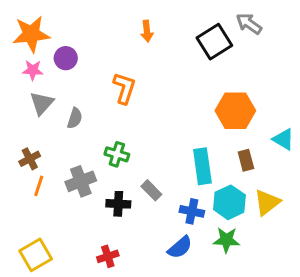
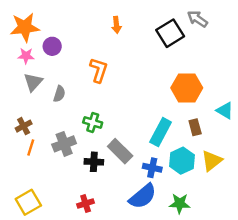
cyan rectangle: (202, 166) -> (161, 132), turned 36
gray rectangle: (151, 190) -> (120, 151), size x1.5
green star: (226, 240) -> (180, 203), moved
blue semicircle: (180, 247) -> (143, 196), size x1.4

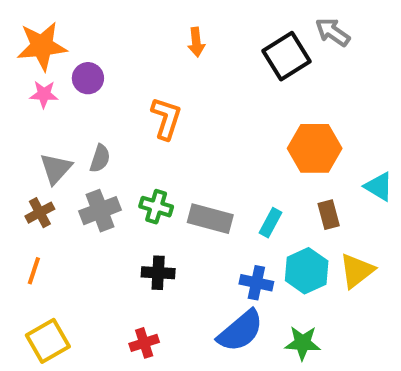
gray triangle: (33, 82) -> (56, 168), moved
cyan rectangle: (161, 132) -> (270, 223), size x0.6
gray cross: (64, 144) -> (100, 211), moved
orange line: (31, 148) -> (34, 271), moved
gray rectangle: (120, 151) -> (210, 219), moved, turned -30

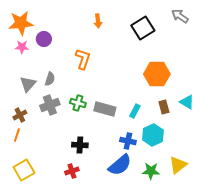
gray arrow: (333, 32) -> (180, 16), moved
cyan triangle: (379, 187) -> (187, 102), moved
brown cross: (40, 213) -> (20, 115), moved
yellow triangle: (357, 271) -> (178, 165), moved
black cross: (158, 273) -> (80, 145), moved

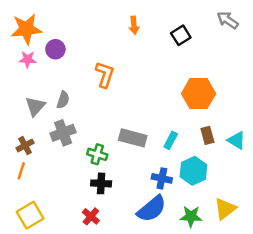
orange arrow: (98, 21) -> (134, 25), moved
black square: (143, 28) -> (181, 35), size x0.7
cyan triangle: (187, 102) -> (237, 140), moved
green cross: (78, 103) -> (97, 154), moved
red cross: (72, 171) -> (91, 216), turned -32

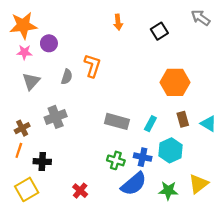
gray semicircle: (63, 100) -> (67, 77), moved
gray triangle: (35, 106) -> (31, 81), moved
green cross: (97, 154) -> (116, 160), moved
black cross: (101, 183) -> (42, 162), moved

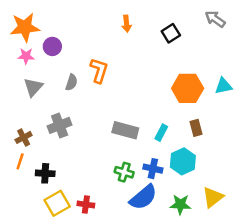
cyan triangle: (208, 124) -> (223, 86), moved, turned -42
yellow square: (27, 189) -> (57, 203), moved
red cross: (80, 191) -> (86, 204), turned -32

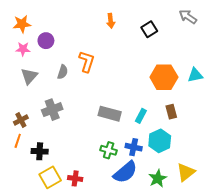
orange star: (25, 27) -> (22, 24), size x0.7
green star: (180, 204) -> (158, 178), turned -30

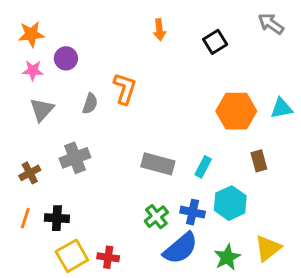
brown rectangle: (171, 112) -> (259, 161), moved
orange line: (18, 141) -> (25, 218), moved
green cross: (109, 150) -> (156, 217), turned 35

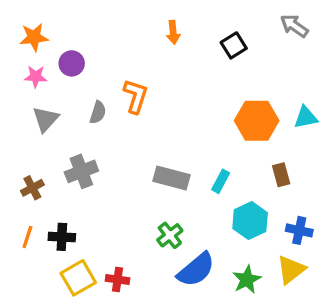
blue cross: (193, 212) -> (299, 230), moved

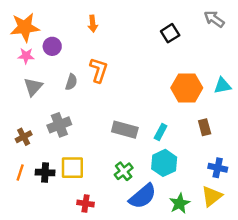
orange arrow: (173, 32) -> (93, 24), moved
orange star: (34, 37) -> (25, 27), size x1.4
cyan hexagon: (250, 221) -> (164, 163), moved
yellow square: (78, 278) -> (72, 168), moved, turned 30

